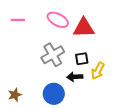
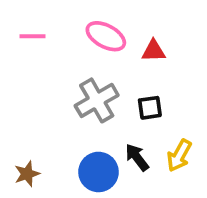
red triangle: (84, 28) -> (154, 51), size x0.6
yellow arrow: (98, 71) -> (179, 155), moved
black arrow: (75, 77) -> (137, 157), moved, turned 56

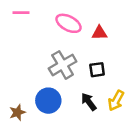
pink line: (32, 36) -> (21, 13), moved
blue circle: (98, 172) -> (48, 101), moved

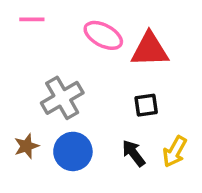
red triangle: (99, 33) -> (150, 50), size x1.6
gray cross: (63, 65) -> (62, 98), moved
brown star: (17, 112) -> (26, 146), moved

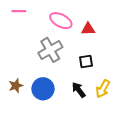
red triangle: (150, 50) -> (88, 29), size x0.6
gray cross: (62, 98) -> (50, 50), moved

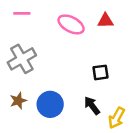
red triangle: (88, 29) -> (105, 21), moved
gray cross: (50, 50) -> (22, 59), moved
yellow arrow: (103, 89) -> (117, 118), moved

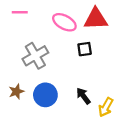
red triangle: (105, 21) -> (96, 19), size x1.6
gray cross: (22, 59) -> (35, 56), moved
black square: (101, 72) -> (85, 49), moved

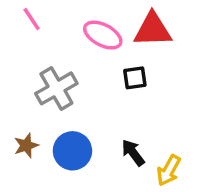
pink line: (20, 12) -> (32, 19), turned 56

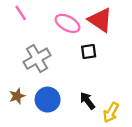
red triangle: (153, 30) -> (100, 20), turned 36

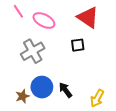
pink ellipse: (67, 23) -> (44, 20), moved
brown star: (17, 96) -> (22, 96), moved
black arrow: (87, 101) -> (65, 90), moved

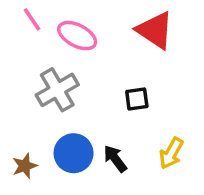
black square: (78, 45) -> (137, 99), moved
brown star: (22, 96) -> (25, 166), moved
yellow arrow: (97, 98) -> (171, 153), moved

